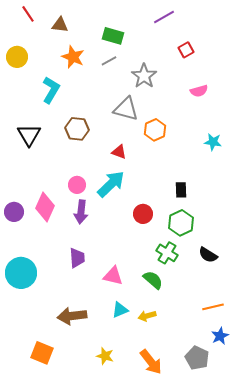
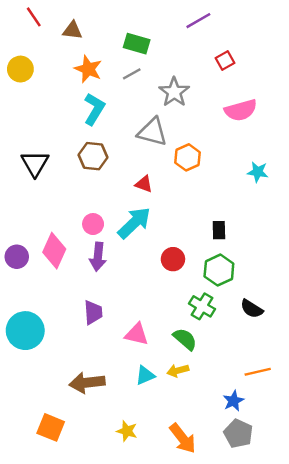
cyan L-shape: (51, 90) -> (94, 109), moved
pink semicircle: (199, 91) -> (241, 110), size x1.5
yellow arrow: (147, 316) -> (178, 371), moved
blue star: (220, 336) -> (234, 401), moved

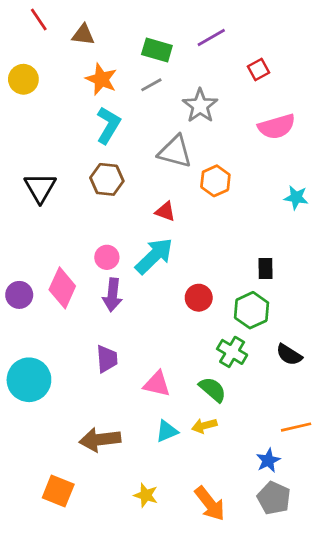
purple line: (198, 21) -> (211, 38), moved
black rectangle: (219, 230) -> (265, 268), moved

